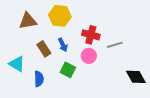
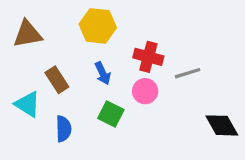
brown triangle: (28, 21) -> (28, 34), moved
brown rectangle: (44, 49) -> (57, 80), moved

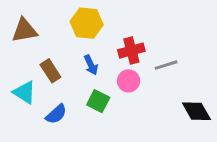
red cross: (148, 57) -> (131, 51), turned -30
blue semicircle: (63, 129) -> (56, 114), turned 50

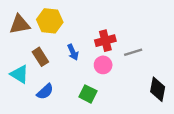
yellow hexagon: (87, 23) -> (50, 21), moved
green square: (98, 101) -> (88, 94), moved
black diamond: (196, 111) -> (158, 89), turned 40

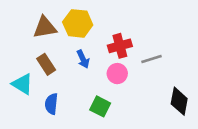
yellow hexagon: (50, 21) -> (78, 23), moved
brown triangle: (20, 24) -> (45, 27), moved
blue semicircle: (45, 92) -> (51, 104), turned 138

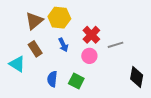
brown triangle: (45, 27) -> (34, 21), turned -30
red cross: (120, 46) -> (91, 35), turned -30
blue semicircle: (51, 104) -> (52, 79), moved

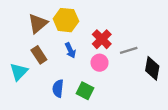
cyan triangle: (17, 64) -> (19, 72), turned 42
black diamond: (137, 77) -> (152, 68), moved

